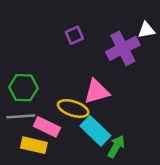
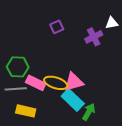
purple cross: (123, 48) -> (94, 37), size x0.7
pink triangle: (97, 92) -> (74, 82), moved
pink rectangle: (47, 127) -> (36, 83), moved

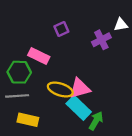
pink rectangle: (36, 83) -> (39, 56), moved

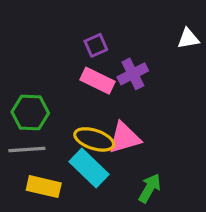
purple cross: (101, 40) -> (133, 74), moved
pink rectangle: (39, 56) -> (98, 81), moved
cyan rectangle: (79, 108) -> (89, 168), moved

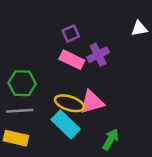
yellow rectangle: (44, 187) -> (16, 138), moved

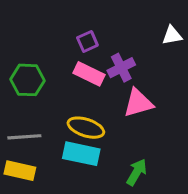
green hexagon: (22, 83) -> (27, 80), moved
pink triangle: (92, 102) -> (138, 103), moved
cyan rectangle: (66, 124) -> (81, 154), turned -32

